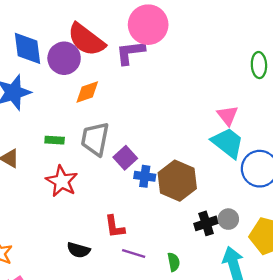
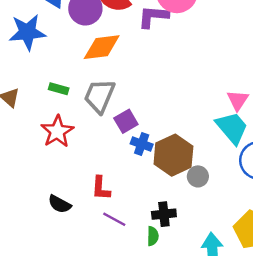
orange diamond: (87, 92) -> (102, 47), size x1.4
gray circle: (228, 219) -> (198, 176), moved
black cross: (206, 223) -> (164, 214), moved

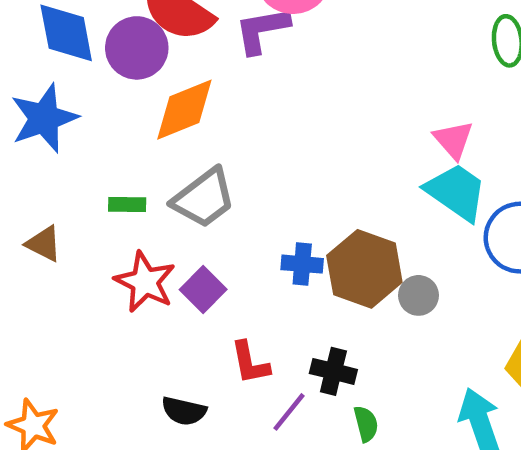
gray trapezoid: (99, 96) -> (204, 198), turned -135
purple square: (126, 121) -> (203, 290), moved
black cross: (164, 214) -> (333, 371), moved, turned 35
purple line: (114, 219) -> (289, 412), turned -65

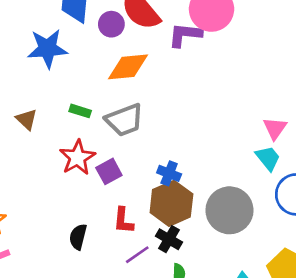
purple circle: (137, 48) -> (111, 24), size x0.7
cyan trapezoid: (456, 192) -> (268, 158), size x0.7
brown hexagon: (364, 269) -> (171, 203), moved
gray circle: (418, 295) -> (229, 210), size x2.0
black semicircle: (184, 411) -> (78, 237), turned 75

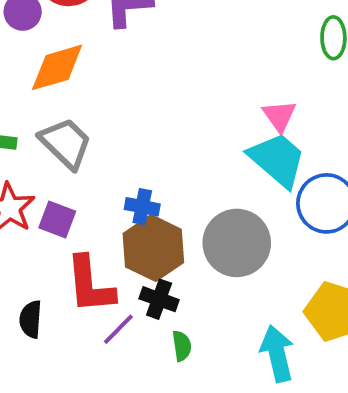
gray trapezoid: (124, 120) -> (66, 143), turned -105
cyan trapezoid: (268, 158) -> (277, 160), size x1.6
purple square: (109, 171) -> (57, 219), turned -30
red L-shape: (123, 220) -> (90, 285), size x1.6

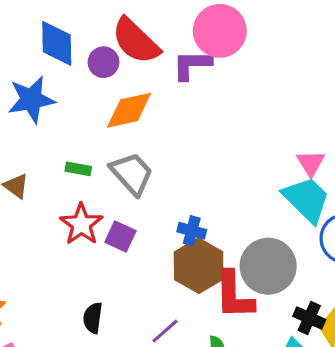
red L-shape: (90, 285) -> (234, 295), moved
black cross: (159, 299) -> (309, 318), moved

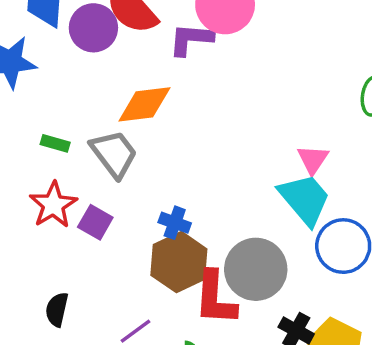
purple circle: (104, 62) -> (93, 28), size x1.4
orange diamond: (129, 110) -> (144, 104), moved

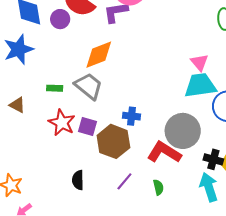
purple circle: (93, 28) -> (60, 19), size x0.7
cyan trapezoid: (305, 199) -> (200, 85), turned -44
brown hexagon: (179, 262) -> (113, 141), moved
red L-shape: (215, 298) -> (164, 152), turned 132

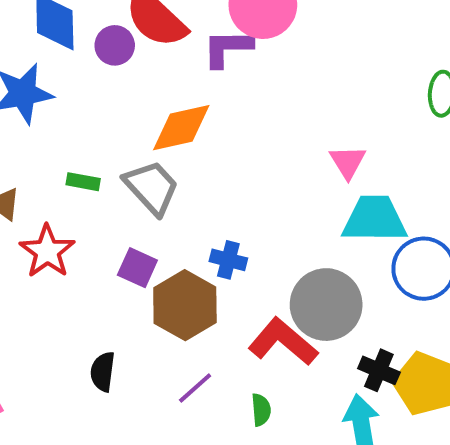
pink triangle: (199, 62) -> (348, 162), moved
red star: (62, 123) -> (47, 251), moved

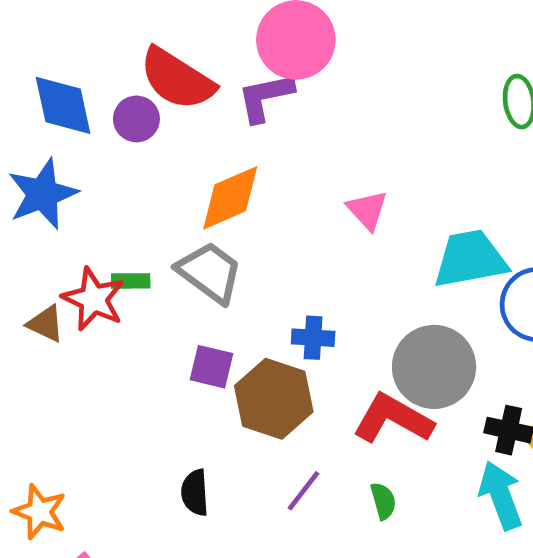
pink triangle: (348, 162) -> (367, 210), moved
red star: (47, 251) -> (94, 299), moved

